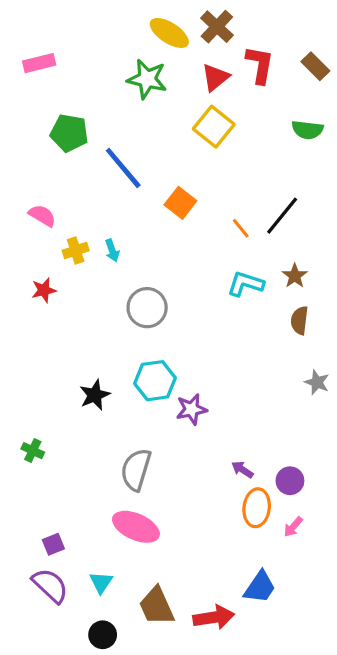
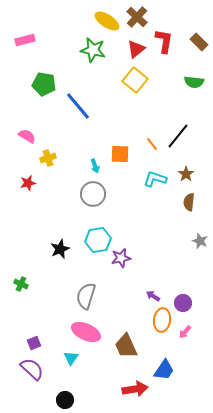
orange square: (180, 203) -> (120, 154), moved, turned -36
cyan arrow: (112, 250) -> (95, 166), moved
cyan triangle: (101, 582) -> (71, 358), moved
brown trapezoid: (157, 606) -> (126, 346), moved

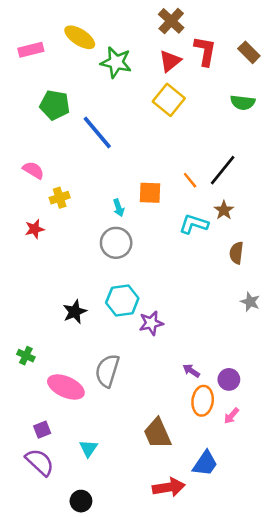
yellow ellipse: (107, 21) -> (80, 37), moved
brown star: (186, 174) -> (224, 210), moved
pink ellipse: (86, 332) -> (66, 387), moved

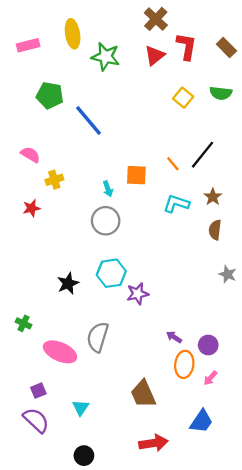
yellow ellipse: (80, 37) -> (73, 34), turned 48
yellow square: (169, 100) -> (183, 98), moved, size x0.7
brown star: (224, 210) -> (213, 197), moved
blue trapezoid: (205, 463) -> (201, 421), moved
black circle: (81, 501) -> (84, 456), moved

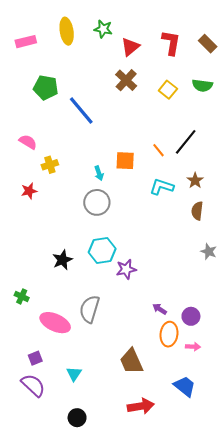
brown cross: (156, 19) -> (126, 80), moved
red triangle: (155, 55) -> (130, 47), moved
green star: (106, 57) -> (103, 29), moved, size x0.7
pink arrow: (210, 378) -> (193, 347), turned -128
blue trapezoid: (201, 421) -> (185, 386), turned -85

